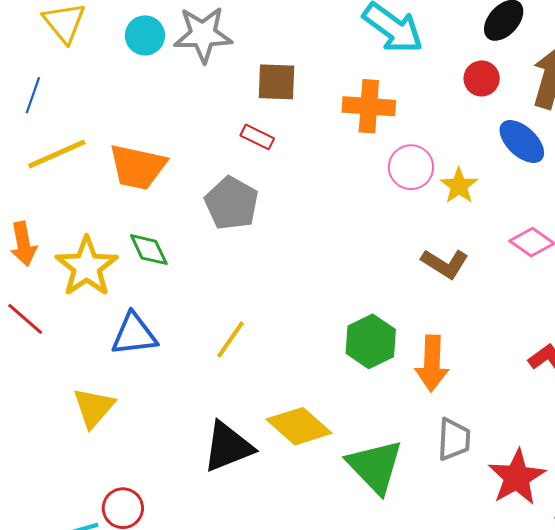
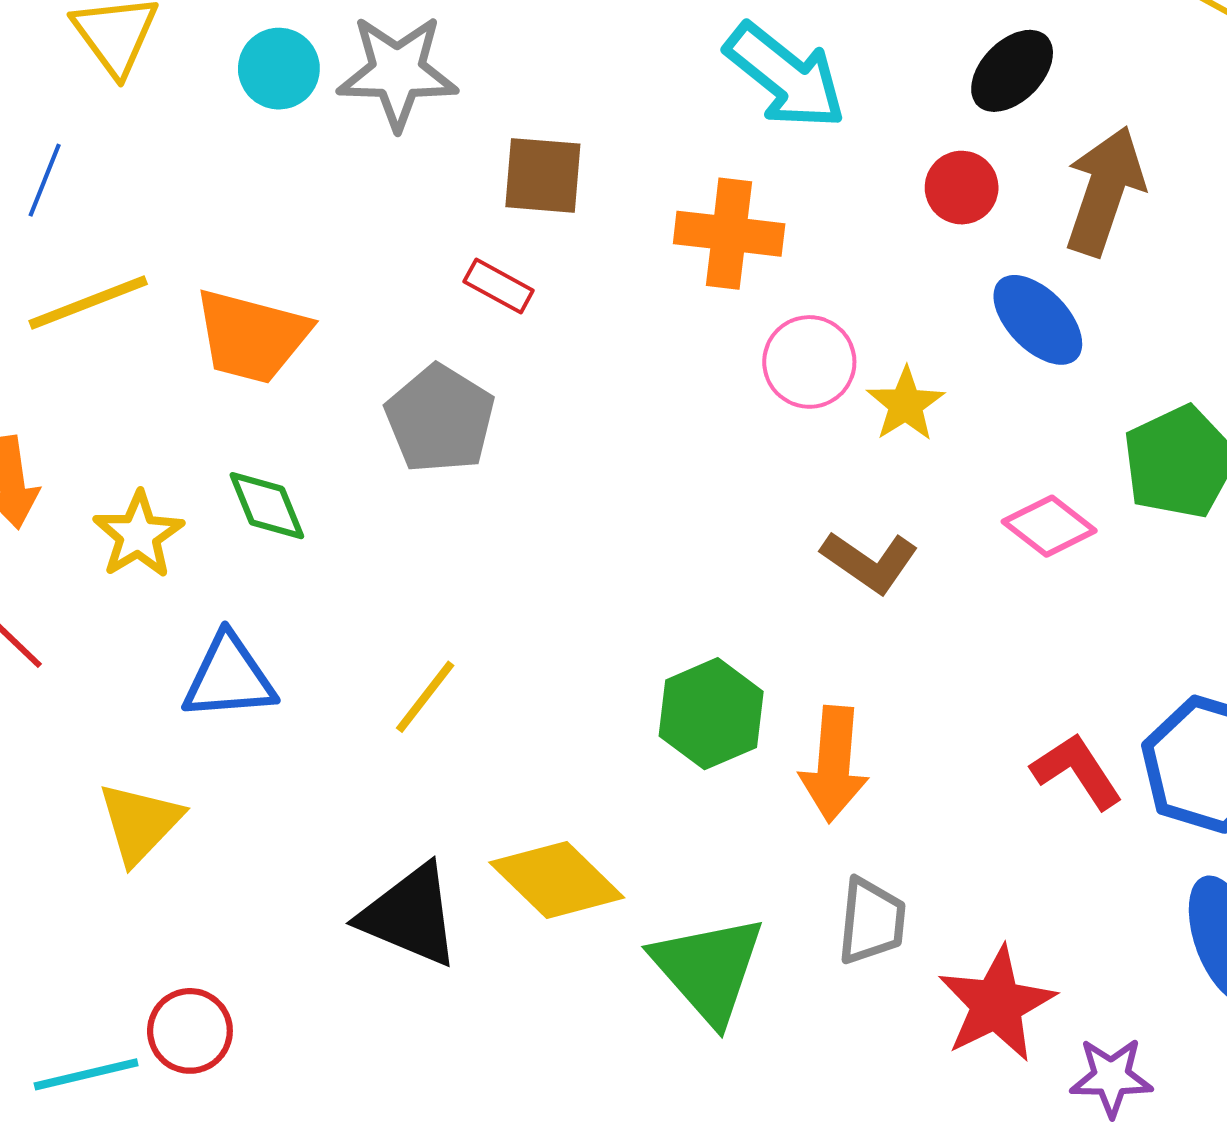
yellow star: (87, 267) -> (138, 535), size x0.7
black triangle: (228, 447) -> (410, 915), turned 42

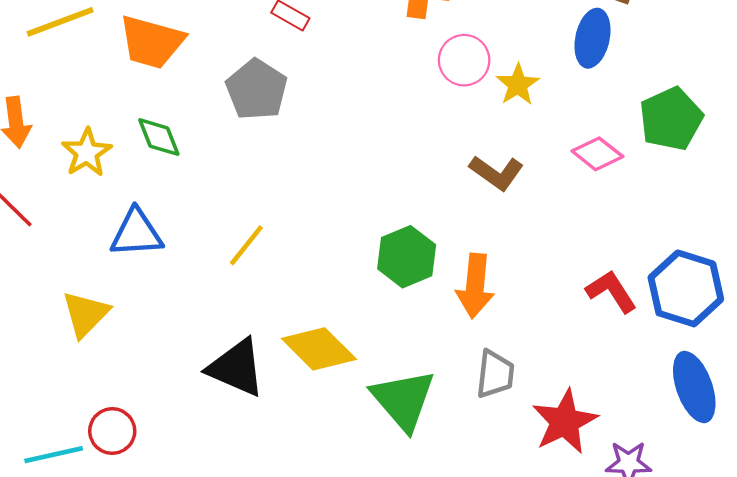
blue ellipse: (1038, 320) -> (593, 38), turned 56

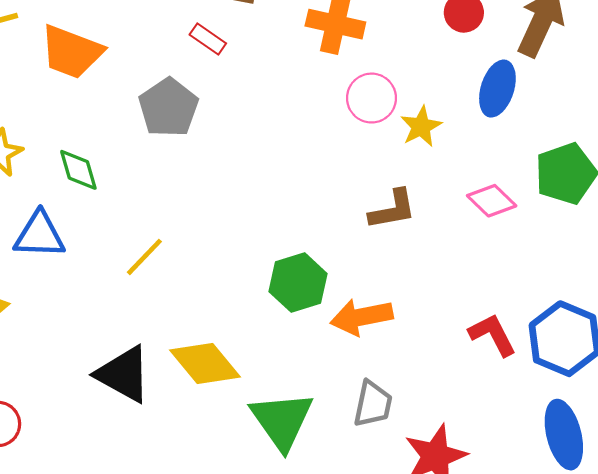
green diamond: (159, 137) -> (78, 170), moved
brown L-shape: (497, 173) -> (393, 210), turned -51
orange arrow: (475, 286) -> (362, 317), turned 68

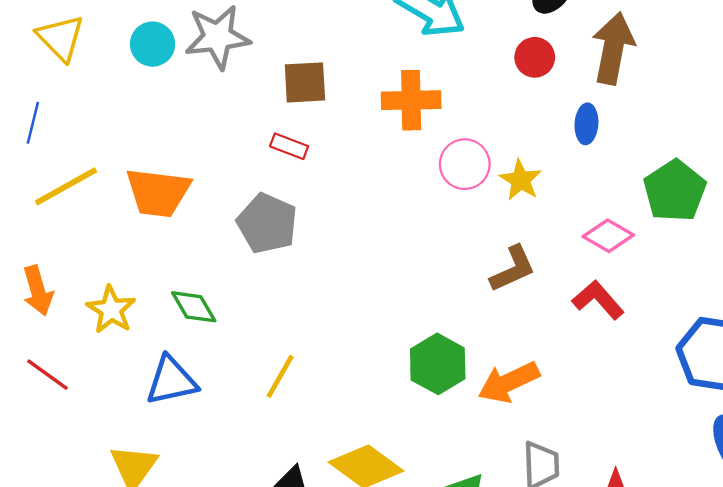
blue ellipse: (497, 89) -> (586, 124), size x0.7
red L-shape: (493, 335) -> (598, 300), moved

